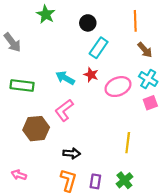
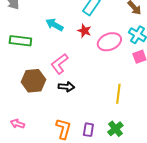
cyan arrow: (65, 78) -> (54, 25), moved
black arrow: (72, 153) -> (66, 87), moved

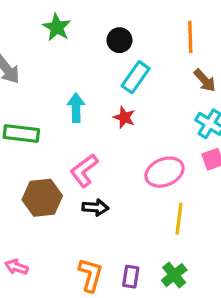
cyan arrow: (54, 25) -> (76, 108), turned 60
pink ellipse: (109, 42) -> (165, 172), moved

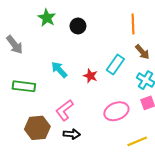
black circle: (119, 40) -> (78, 26), moved
cyan rectangle: (136, 77) -> (115, 64), moved
cyan arrow: (76, 108) -> (59, 70), turned -42
yellow line: (179, 219) -> (137, 141), moved, turned 60

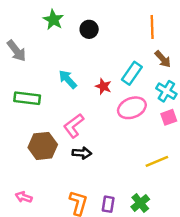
pink ellipse: (116, 111) -> (132, 108), moved

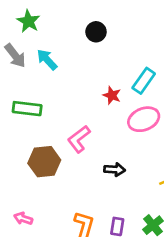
green star: (53, 20) -> (28, 21), moved
cyan arrow: (68, 79) -> (47, 60), moved
black arrow: (82, 153) -> (115, 170), moved

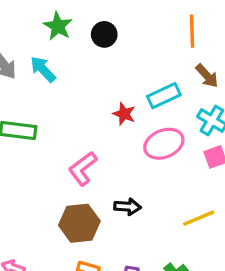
green star: (28, 21) -> (58, 26), moved
cyan rectangle: (144, 81) -> (164, 96), turned 30
brown hexagon: (44, 162) -> (79, 223), moved

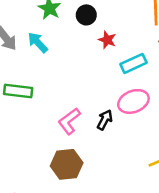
red star: (124, 114) -> (107, 40), moved
black arrow: (127, 207) -> (105, 120), moved, turned -66

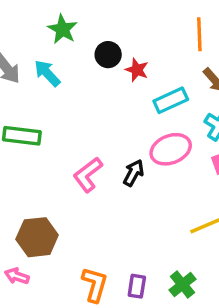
black circle: (86, 15) -> (108, 55), moved
brown hexagon: (67, 164) -> (37, 237), moved

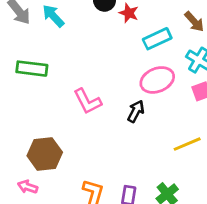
black arrow: (133, 173) -> (136, 111), moved
pink L-shape: (88, 175) -> (87, 101), turned -80

